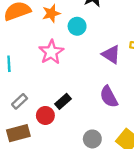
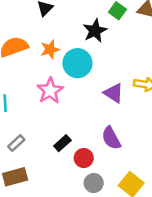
cyan circle: (77, 26) -> (77, 63), size x1.5
red circle: (45, 115) -> (84, 158), moved

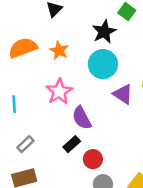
orange star: (50, 49) -> (59, 50), turned -30
cyan circle: (77, 63) -> (103, 64), moved
purple semicircle: (111, 138) -> (82, 118), moved

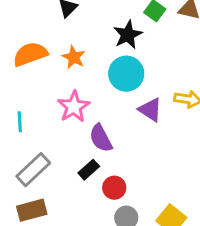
gray rectangle: (25, 144) -> (33, 170), size x1.6

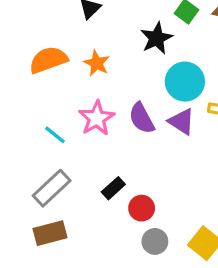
cyan circle: (126, 74) -> (185, 82), moved
cyan line: (20, 122) -> (55, 135), moved, turned -48
purple semicircle: (101, 138) -> (142, 118), moved

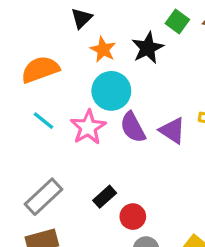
orange star: (97, 63) -> (103, 50), moved
cyan circle: (185, 82) -> (111, 91), moved
cyan line: (55, 135) -> (44, 121), moved

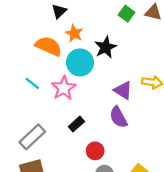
black star: (148, 48) -> (106, 47), moved
orange semicircle: (40, 69) -> (49, 46), moved, turned 44
purple semicircle: (133, 127) -> (118, 117), moved
black rectangle: (105, 197) -> (76, 124), moved

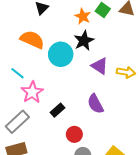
orange star: (74, 33) -> (83, 16), moved
pink star: (64, 88) -> (32, 92), moved
purple triangle: (123, 90) -> (100, 66), moved

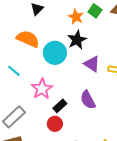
pink star: (32, 92) -> (42, 89), moved
black rectangle: (57, 110) -> (60, 106), moved
red circle: (74, 134) -> (55, 124), moved

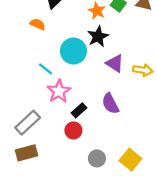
orange semicircle: (28, 39) -> (38, 24), moved, size x0.6
cyan line: (14, 71) -> (45, 69), moved

